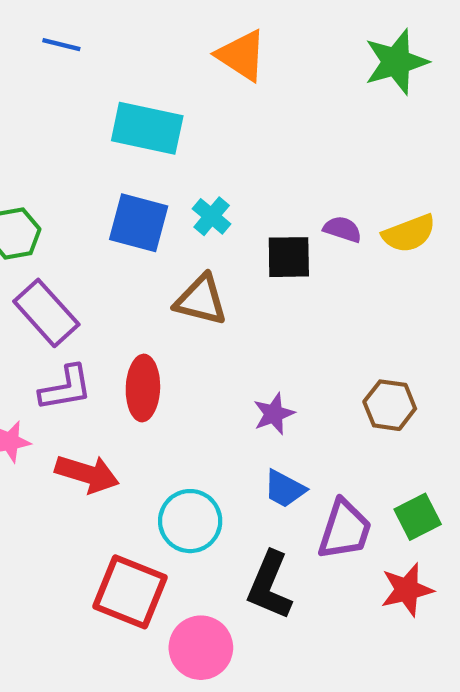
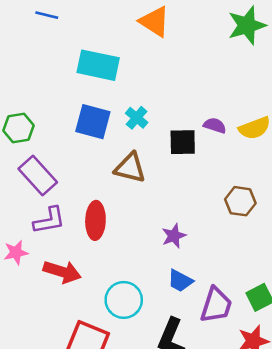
brown hexagon: (390, 405) -> (240, 201), moved

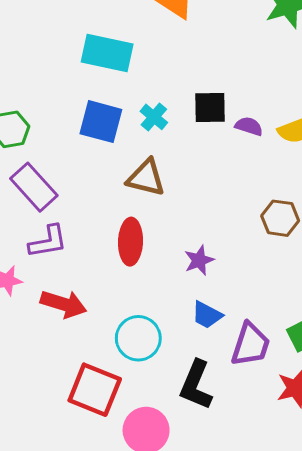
black square: (183, 142) -> (210, 108), moved
red ellipse: (95, 220) -> (131, 242), moved

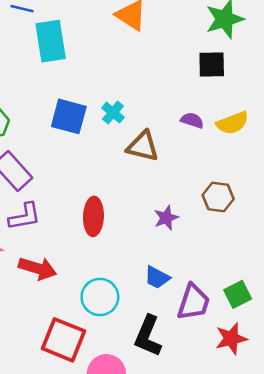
cyan rectangle: (107, 53) -> (51, 41), moved, turned 69
black square: (210, 108) -> (212, 64), moved
brown triangle: (146, 178) -> (143, 146), moved
purple star: (199, 260) -> (166, 218), moved

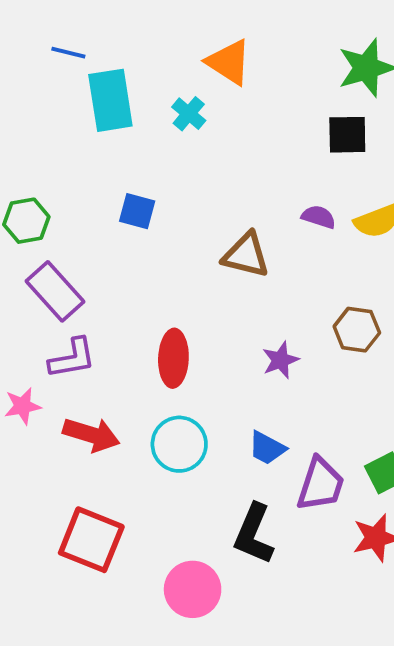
cyan cross: (113, 113) -> (189, 114), moved
blue square: (69, 116) -> (137, 211), size x0.7
cyan circle: (100, 297) -> (179, 444), moved
red square: (64, 340) -> (91, 540), moved

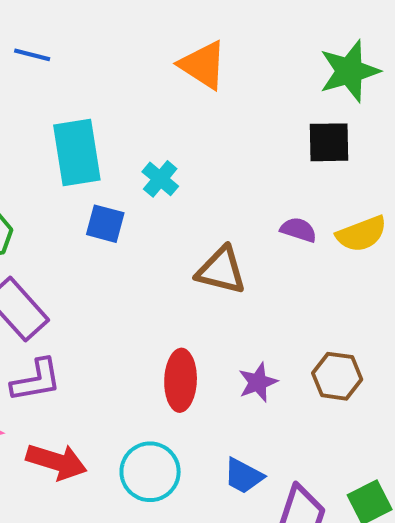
cyan rectangle: (110, 100) -> (77, 152), moved
cyan cross: (189, 114) -> (160, 179), moved
brown hexagon: (357, 330) -> (337, 376), moved
red ellipse: (173, 358) -> (181, 380), moved

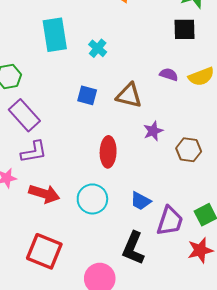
blue square: (105, 224) -> (87, 95), moved
purple star: (258, 382) -> (153, 131), moved

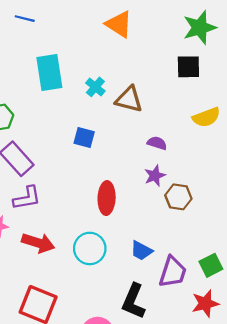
purple semicircle: (169, 74) -> (157, 143), moved
brown triangle: (129, 95) -> (129, 99), moved
brown hexagon: (189, 150) -> (178, 197), moved

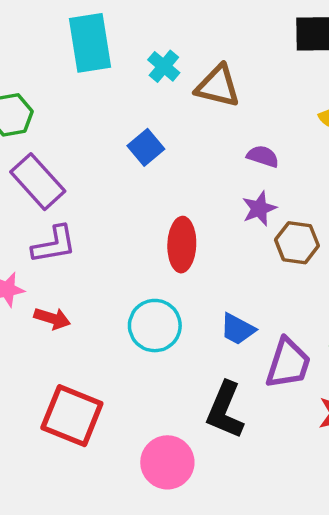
blue square: (84, 137) -> (146, 147), turned 35
red arrow: (38, 243) -> (52, 318), moved, size x0.7

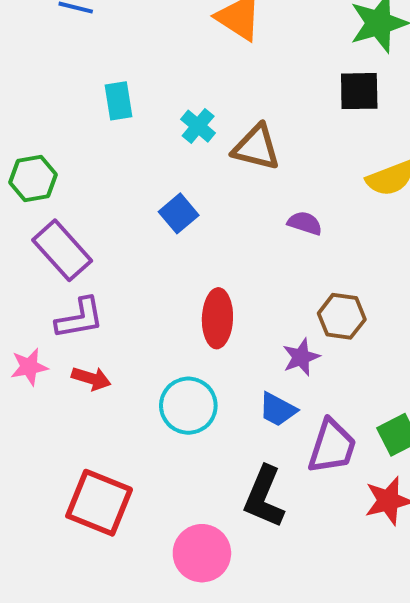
cyan rectangle: (90, 43) -> (118, 101), size x0.6
purple star: (259, 209) -> (301, 357), moved
red arrow: (52, 318) -> (91, 378), moved

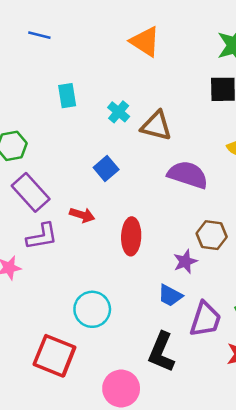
purple semicircle: (305, 223) -> (188, 175), size x1.8
red arrow: (91, 378) -> (82, 215), moved
cyan circle: (188, 406) -> (92, 309), moved

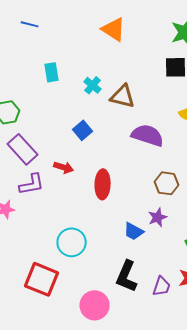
purple star: (185, 262) -> (158, 217), moved
purple trapezoid: (205, 319) -> (162, 286), moved, size x0.7

